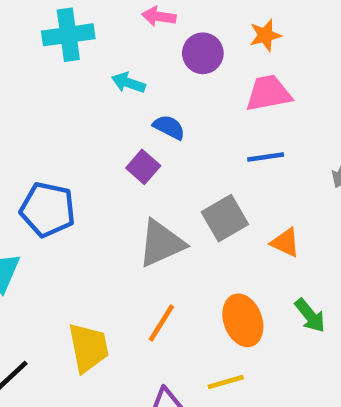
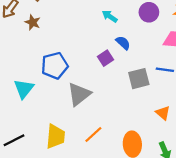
blue pentagon: (48, 210) -> (55, 66), turned 30
gray square: (225, 218) -> (139, 79), moved
gray triangle: (161, 243) -> (79, 94), moved, turned -30

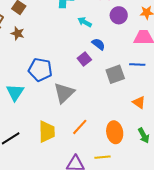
blue pentagon: (55, 66) -> (40, 70), turned 30

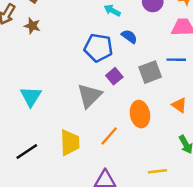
purple square: (84, 59) -> (114, 76), moved
blue pentagon: (40, 70) -> (98, 48), moved
orange ellipse: (115, 132) -> (140, 114), moved
yellow line: (102, 157) -> (157, 171), moved

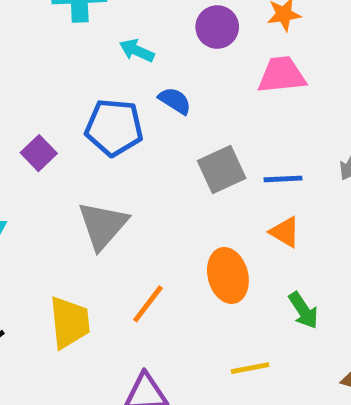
blue line: (176, 60) -> (283, 179), moved
purple square: (114, 76) -> (39, 153), moved
orange ellipse: (140, 114) -> (228, 275), moved

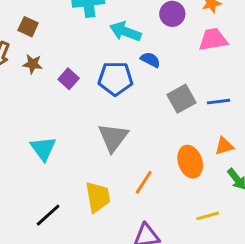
cyan arrow: (137, 51) -> (125, 32), size x1.5
purple square: (39, 153) -> (69, 79), moved
orange triangle: (285, 232) -> (224, 146), moved, turned -42

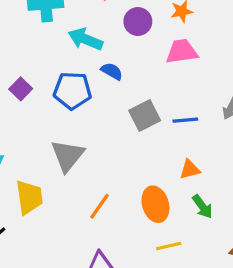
orange ellipse: (190, 162) -> (155, 204), moved
yellow trapezoid: (98, 197) -> (29, 197), moved

